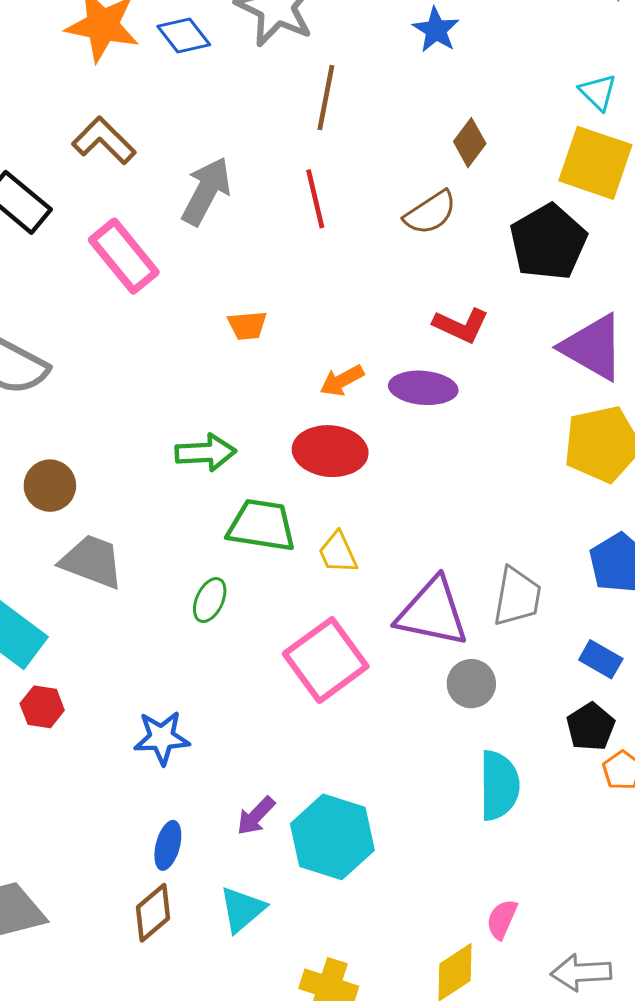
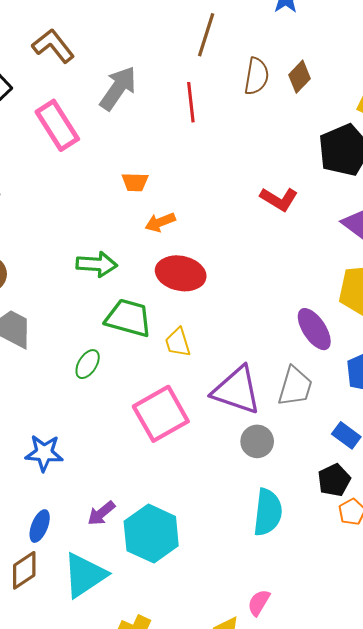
brown semicircle: (430, 213) -> (256, 76), moved, turned -54
orange arrow: (342, 381) -> (160, 222), moved
purple ellipse: (423, 388) -> (314, 329), moved, turned 45
cyan triangle: (242, 909) -> (85, 575), size x1.4

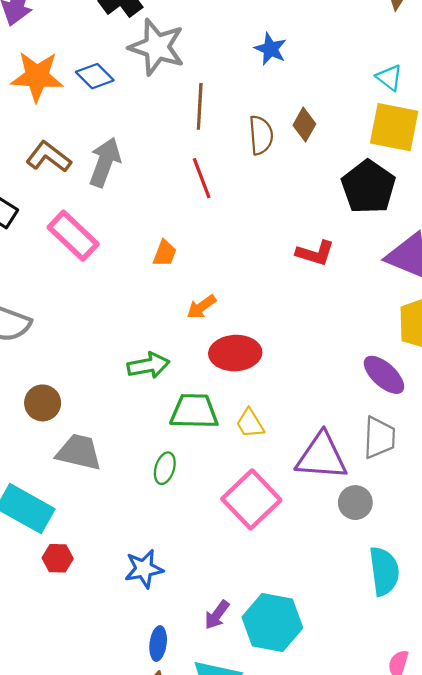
gray arrow: (118, 88) -> (105, 162), moved
orange trapezoid: (135, 182) -> (165, 253), moved, turned -56

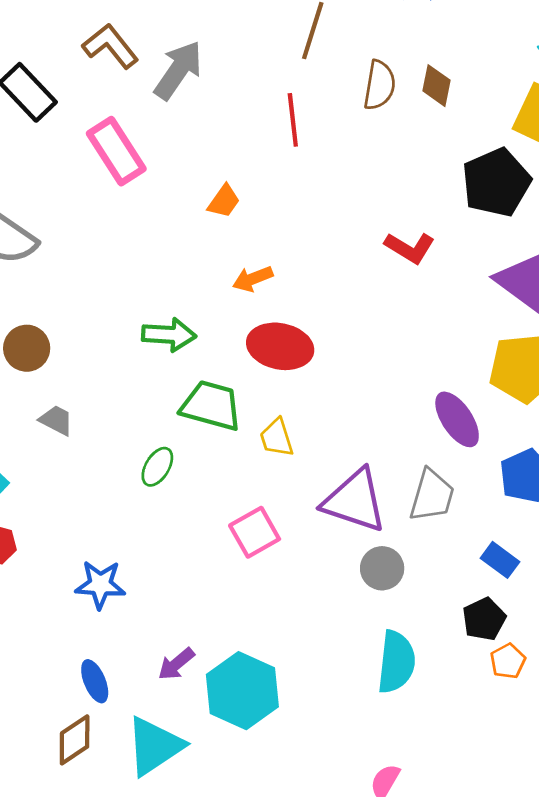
brown diamond: (304, 125) -> (436, 86), turned -32
gray trapezoid: (79, 452) -> (56, 420), size x0.6
pink square: (251, 499) -> (255, 532), size x0.7
blue ellipse: (158, 644) -> (95, 681), turned -44

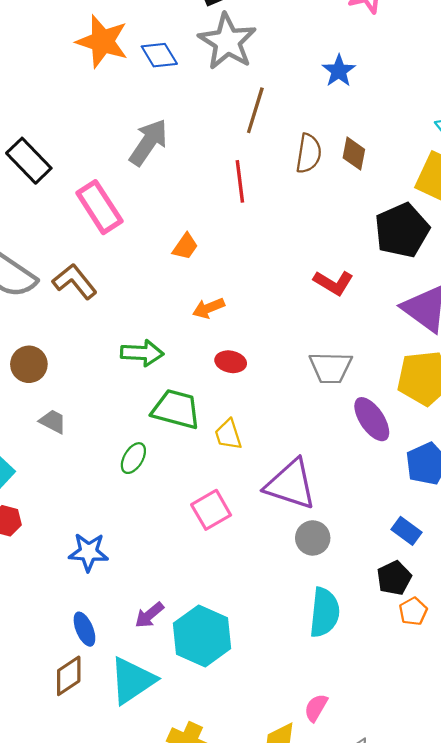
brown L-shape: (110, 46) -> (75, 281), moved
red ellipse: (280, 346) -> (231, 362), size x0.6
gray trapezoid: (432, 495) -> (331, 368), moved, turned 75

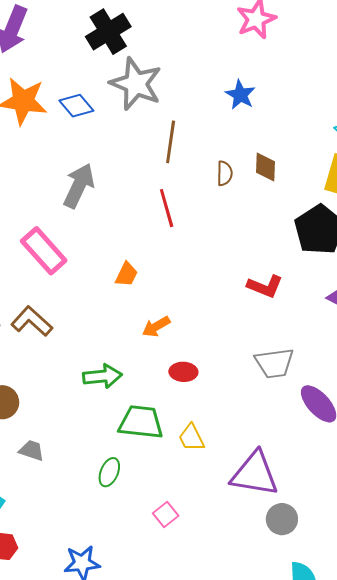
brown semicircle: (309, 153) -> (225, 173), size x0.7
pink square: (211, 510) -> (166, 515), moved, size x0.7

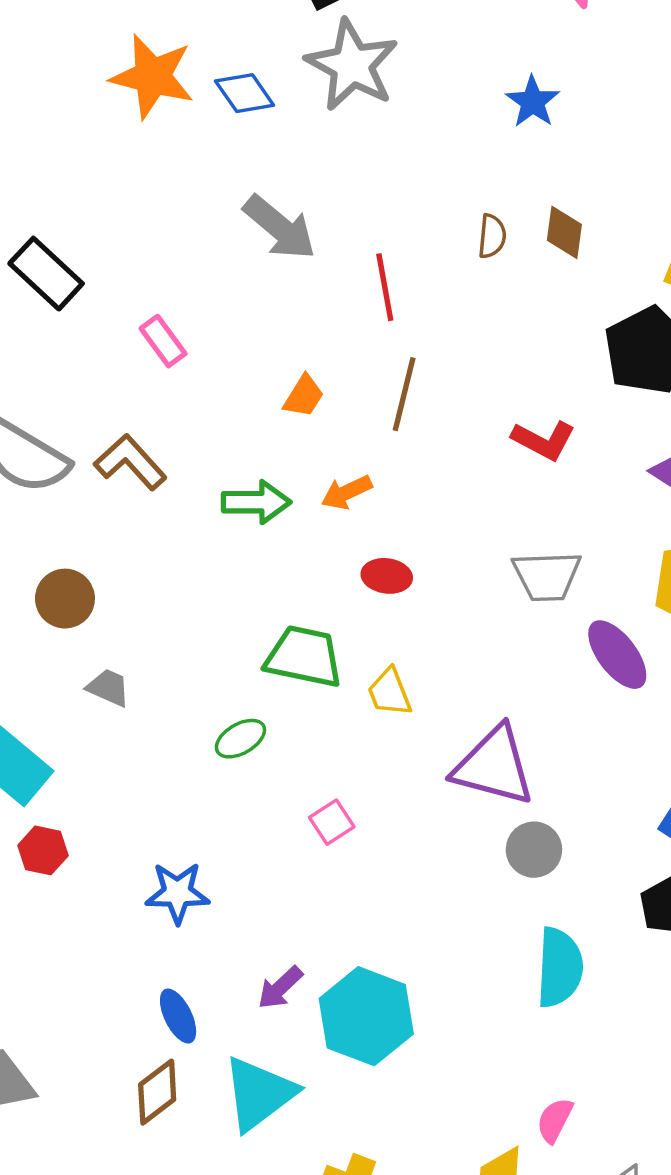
brown line: (171, 142) -> (404, 394), moved
gray arrow: (79, 186) -> (280, 227), moved, turned 99
pink rectangle: (44, 251) -> (163, 341), size x0.6
green arrow: (102, 376) -> (256, 502), moved
green ellipse: (109, 472) -> (240, 739), turned 32

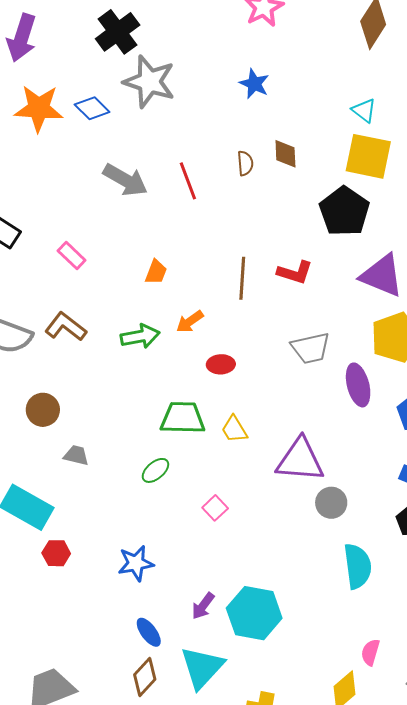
red line: (385, 287) -> (188, 181), moved
brown line: (404, 394) -> (242, 278), moved
purple ellipse: (617, 655) -> (358, 385), turned 33

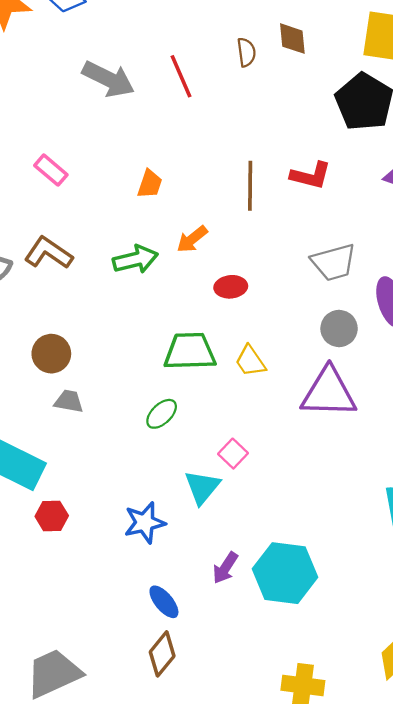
brown circle: (43, 410) -> (51, 354), moved
gray circle: (331, 503) -> (339, 329), moved
cyan triangle: (202, 667) -> (202, 487), moved, size x0.7

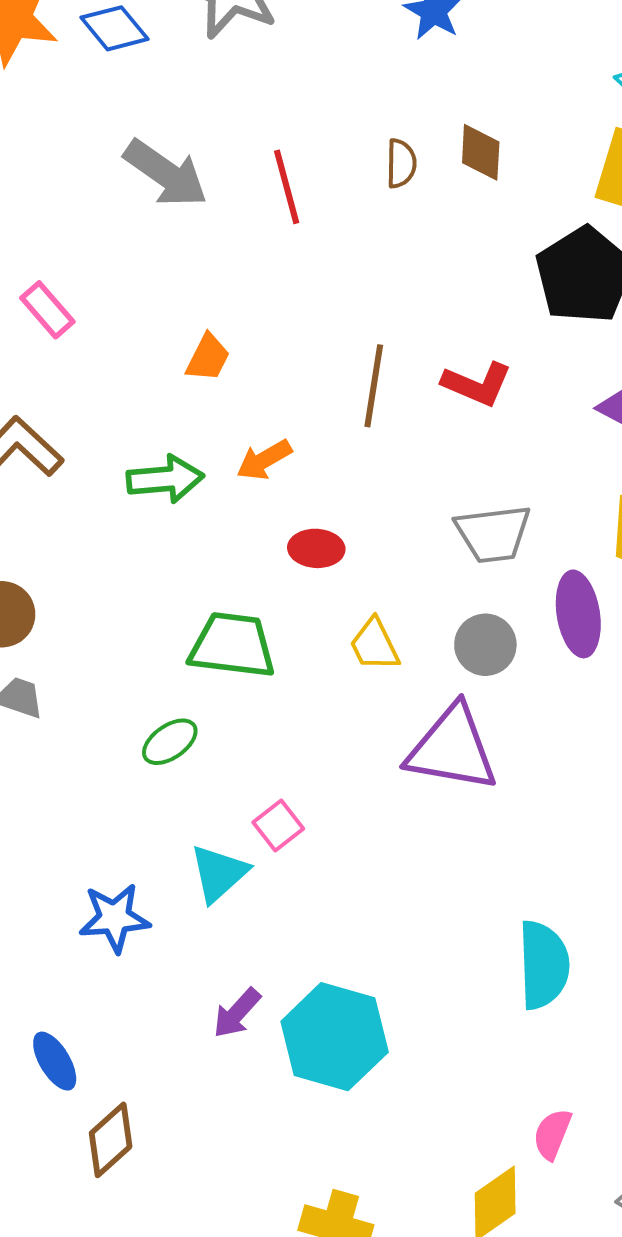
yellow trapezoid: (250, 361) -> (374, 645), moved
blue ellipse: (164, 602) -> (55, 1061), moved

